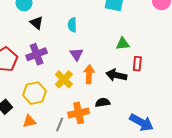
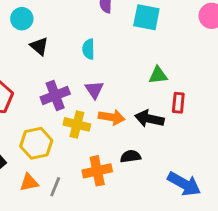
purple cross: (37, 54) -> (55, 96), moved
orange arrow: (89, 74) -> (112, 117), turned 96
yellow cross: (64, 79) -> (77, 124), turned -30
gray line: (60, 125) -> (55, 187), moved

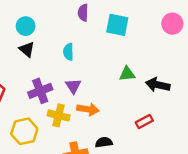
cyan circle: (22, 19) -> (26, 26), moved
red rectangle: (178, 103) -> (144, 122), moved, turned 56
black arrow: (149, 119) -> (158, 85), moved

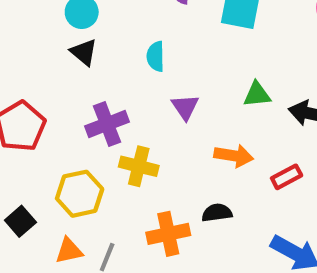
purple triangle: (73, 86) -> (185, 107), moved
orange arrow: (88, 109) -> (234, 156), moved

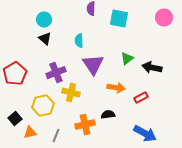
green triangle: (257, 94) -> (127, 59), turned -32
purple triangle: (185, 107) -> (93, 65), size x1.6
orange triangle: (69, 251) -> (30, 133), moved

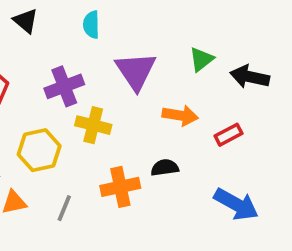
black triangle: (45, 39) -> (26, 21), moved
cyan semicircle: (79, 41) -> (91, 25), moved

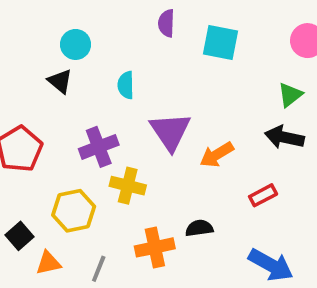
green triangle: (201, 59) -> (290, 95), moved
orange arrow: (180, 115) -> (217, 155), moved, turned 140

